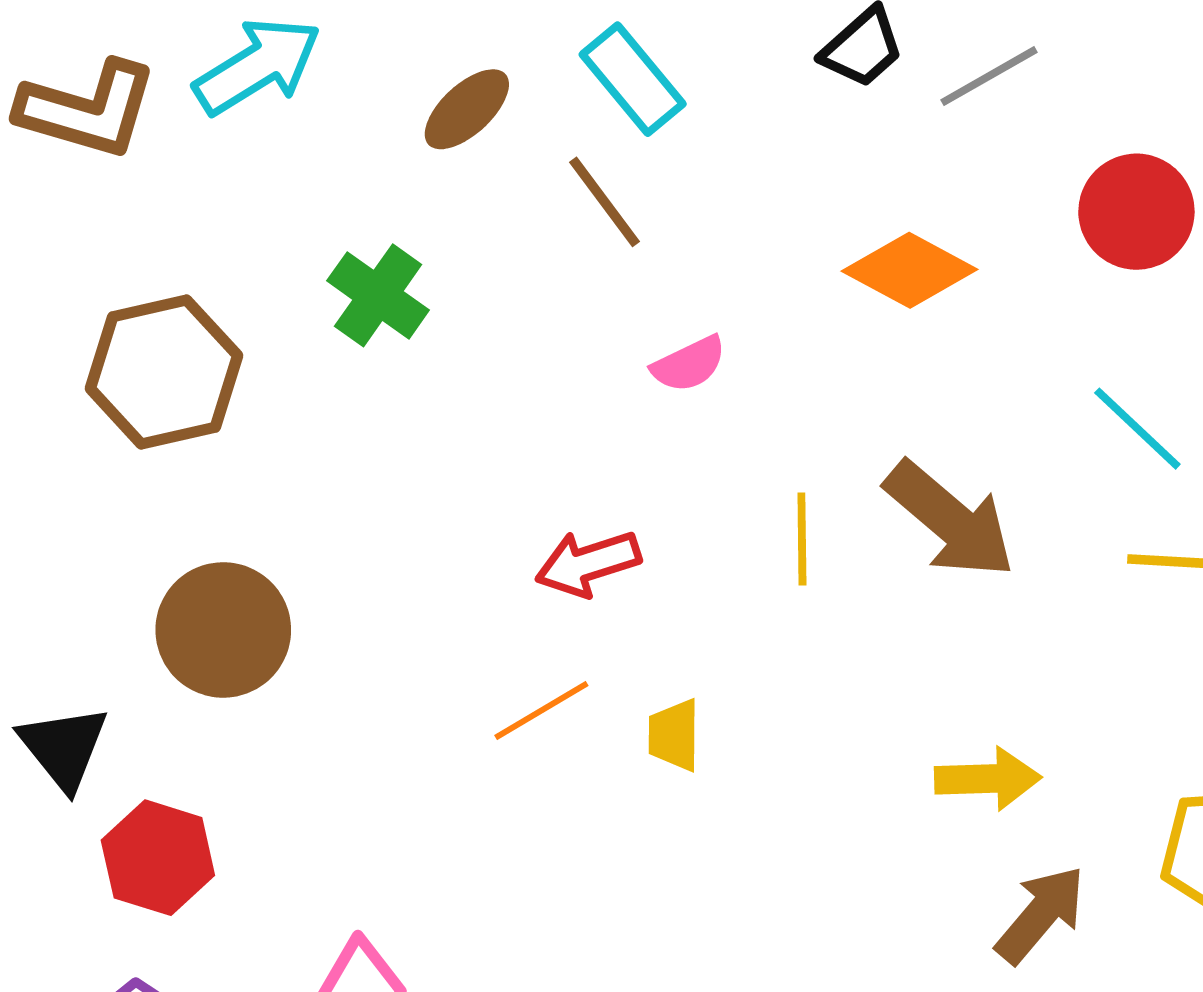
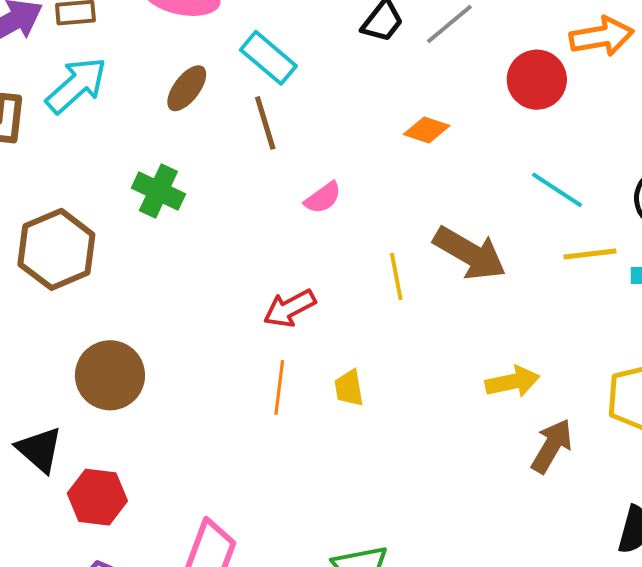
brown line: (604, 202) -> (265, 123), turned 30
orange diamond: (910, 270) -> (427, 130), size x0.7
orange line: (541, 711) -> (279, 387), turned -42

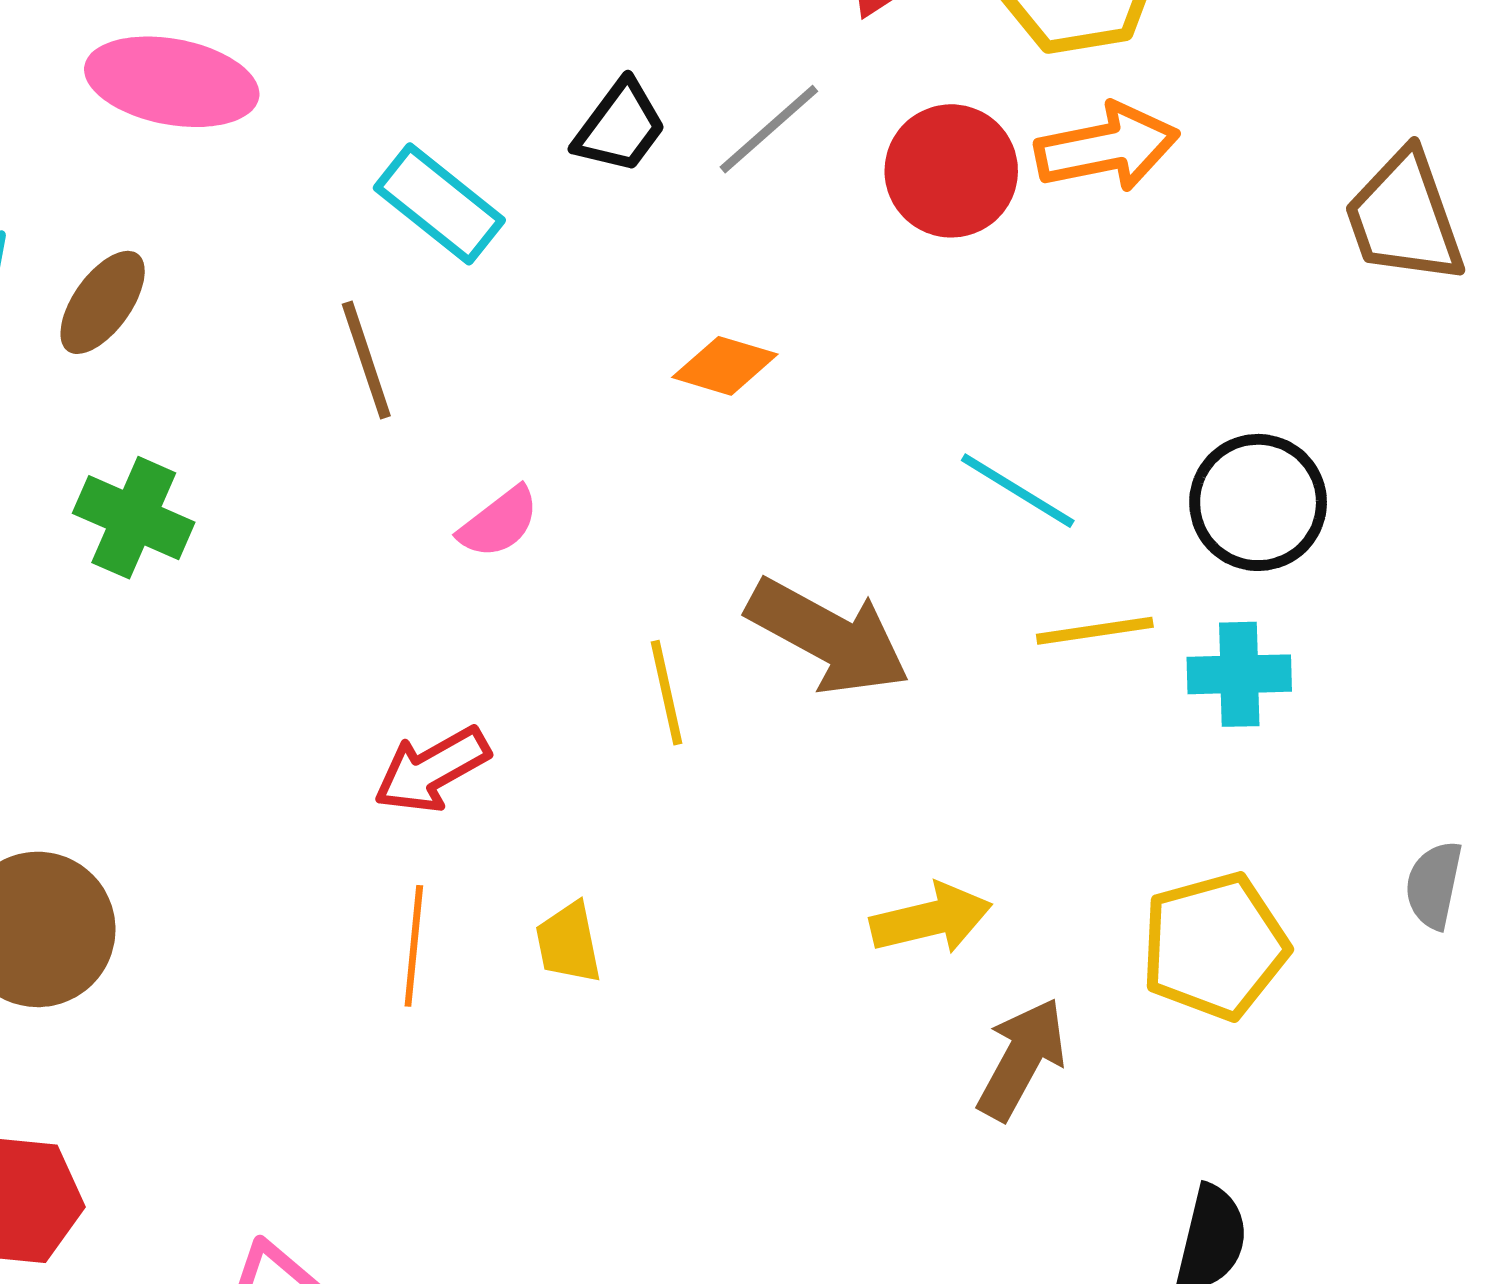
cyan rectangle: (268, 58) -> (439, 204), moved
red circle: (537, 80) -> (951, 171), moved
brown ellipse: (187, 88) -> (103, 302), moved

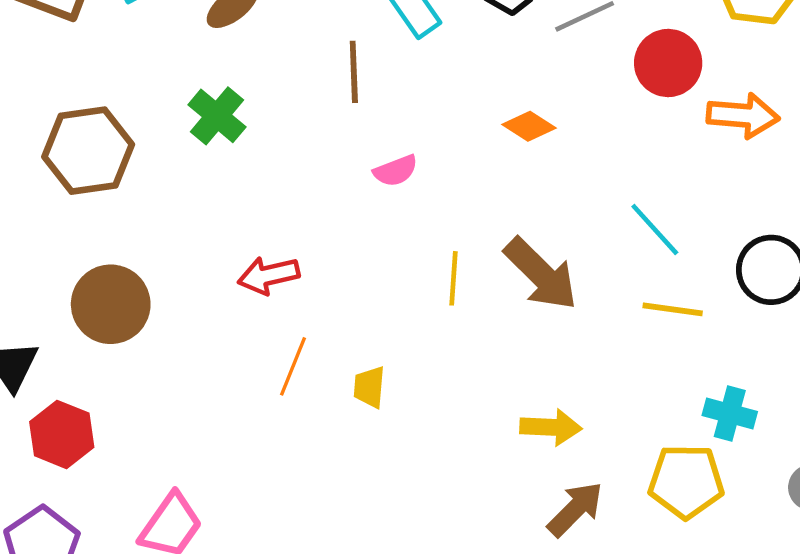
orange arrow: (1107, 147) -> (743, 116), moved
cyan cross: (1239, 674) -> (730, 413), moved
red arrow: (432, 770) -> (269, 275), moved

